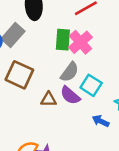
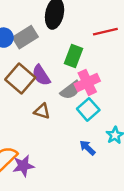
pink cross: (80, 42) -> (87, 82), moved
purple semicircle: (70, 95) -> (41, 75), moved

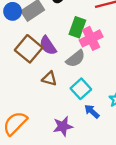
pink cross: (87, 82) -> (91, 38), moved
cyan square: (88, 109) -> (81, 89), moved
purple star: (23, 166) -> (63, 126), moved

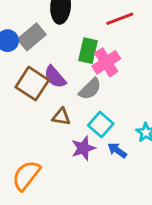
purple star: (63, 126) -> (83, 148), moved

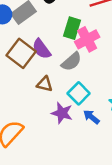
purple star: (83, 148) -> (62, 113), turned 30

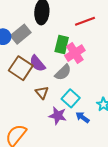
brown triangle: (45, 84) -> (42, 92), turned 40

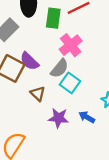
green rectangle: (62, 44) -> (53, 18), moved
cyan square: (71, 98) -> (70, 83), moved

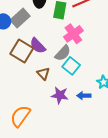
blue arrow: (87, 117) -> (84, 96), turned -32

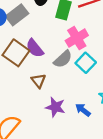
cyan square: (71, 66) -> (86, 63), moved
blue arrow: (84, 96) -> (83, 110), turned 32

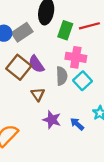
pink cross: (77, 38) -> (76, 57), turned 36
gray semicircle: (63, 59) -> (62, 76), turned -54

